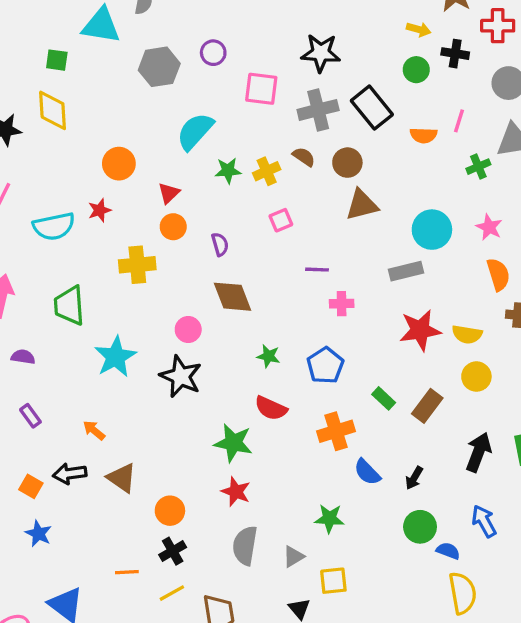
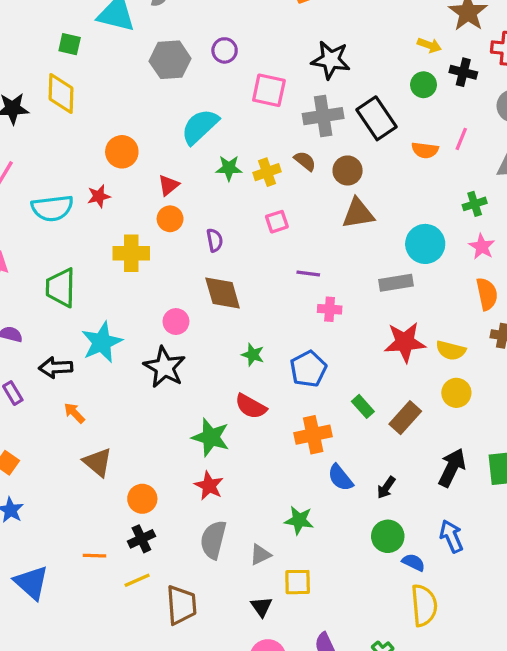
green cross: (478, 167) -> (475, 204), moved
black arrow: (70, 474) -> (56, 367), moved

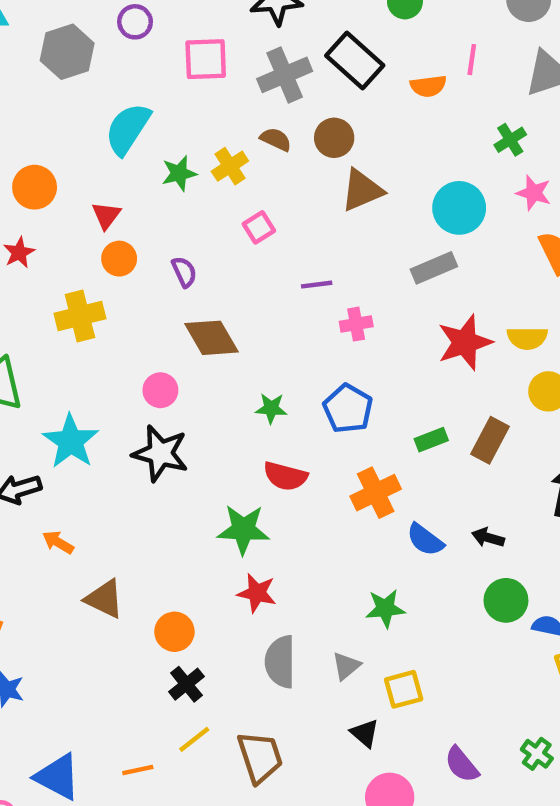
green rectangle: (363, 406) -> (431, 440), turned -55
black arrow: (386, 488) -> (488, 538), turned 85
orange line: (94, 556) -> (138, 770), moved

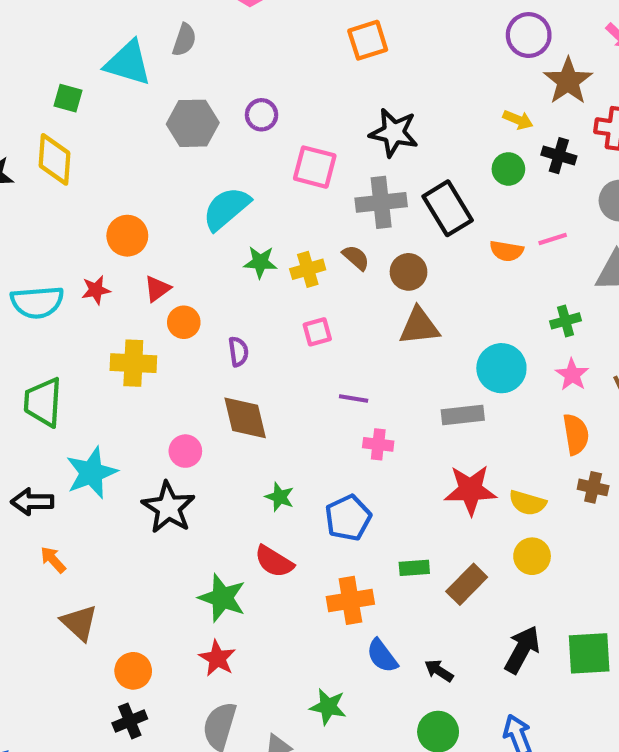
pink line: (472, 60) -> (553, 239), turned 48
red triangle: (106, 215) -> (157, 289), moved

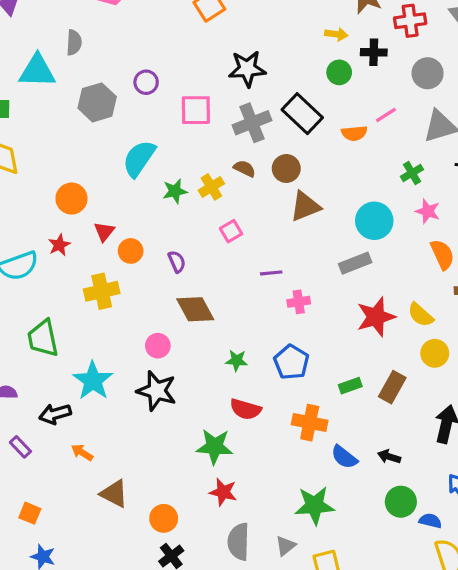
yellow semicircle: (527, 503) -> (421, 315), turned 40
orange cross: (350, 600) -> (310, 423), turned 36
green star: (328, 707) -> (315, 505), size x1.4

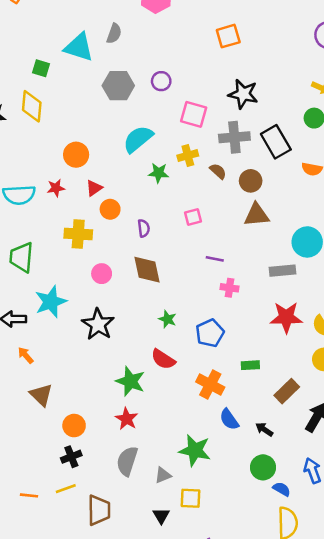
yellow cross: (211, 187) -> (188, 156), moved
pink circle: (158, 346) -> (102, 274), moved
brown rectangle: (392, 387) -> (287, 391), moved

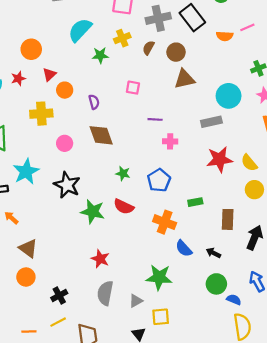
brown semicircle: (218, 171) -> (148, 48), turned -96
pink square: (193, 217) -> (133, 88), turned 32
green star: (130, 381) -> (93, 212), moved
brown rectangle: (287, 391) -> (228, 219), turned -36
orange circle: (74, 426) -> (26, 277), moved

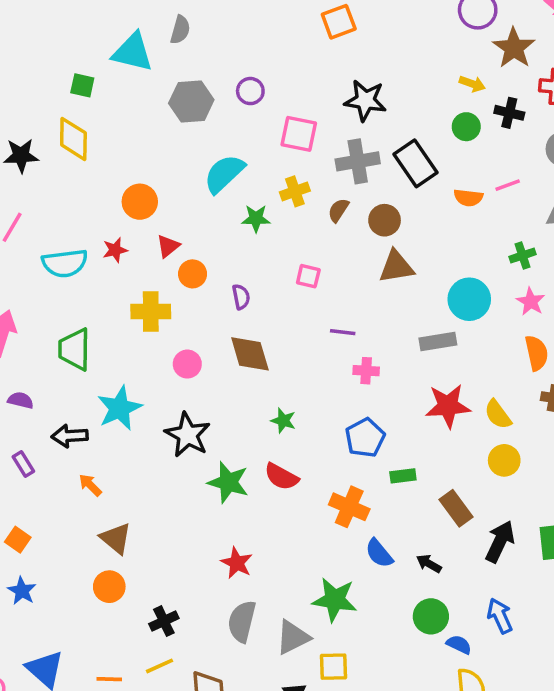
blue pentagon: (159, 180) -> (365, 438), moved
brown rectangle: (228, 219) -> (456, 508), turned -42
gray triangle: (136, 301) -> (293, 637), size x1.5

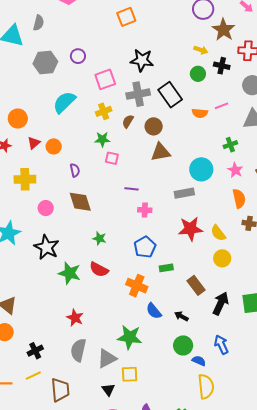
pink square: (299, 134) -> (105, 79), turned -30
green star: (256, 218) -> (102, 139), moved
orange circle: (193, 274) -> (54, 146), moved

